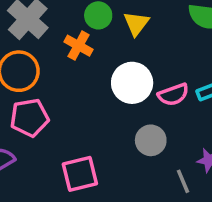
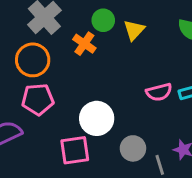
white circle: (132, 83) -> (97, 118), moved
gray circle: (151, 140) -> (133, 148), moved

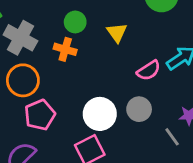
yellow triangle: (134, 30) -> (117, 33), moved
gray circle: (133, 148) -> (139, 109), moved

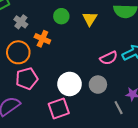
yellow triangle: (117, 33) -> (90, 19), moved
gray cross: (20, 38) -> (21, 22), size x0.6
orange cross: (65, 49) -> (42, 39), moved

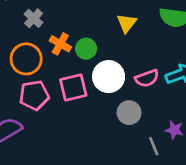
green circle: (61, 16) -> (86, 49), moved
white circle: (70, 84) -> (109, 77), moved
pink square: (59, 108) -> (73, 87), moved

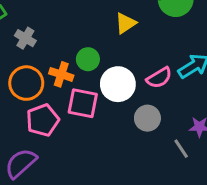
yellow triangle: (127, 23) -> (126, 23), turned 30
orange cross: (60, 44) -> (61, 74), moved
pink square: (73, 87) -> (83, 103), turned 36

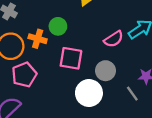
white circle: (118, 84) -> (89, 93), moved
pink square: (83, 103) -> (71, 58), moved

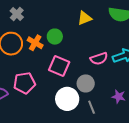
pink pentagon: (24, 75) -> (24, 83), moved
gray line: (132, 94) -> (92, 107), moved

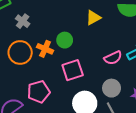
pink square: (59, 66) -> (73, 70), turned -35
gray circle: (86, 83) -> (112, 88), moved

